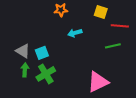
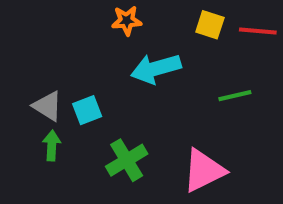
red line: (120, 26) -> (258, 31), moved
cyan arrow: (75, 33) -> (156, 69), size x1.6
green cross: (46, 74) -> (127, 160), moved

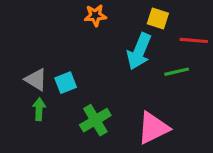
red line: (258, 31) -> (194, 40), moved
cyan arrow: (156, 69) -> (139, 51), moved, turned -51

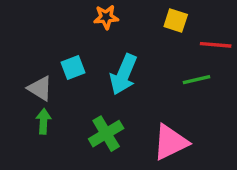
cyan arrow: (139, 51) -> (123, 74), moved
cyan square: (66, 83) -> (73, 67), moved

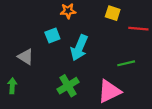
cyan square: (73, 67) -> (52, 35), moved
green line: (197, 80) -> (126, 63), moved
green arrow: (43, 121) -> (12, 86), moved

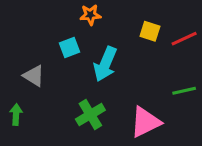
yellow square: (113, 13) -> (150, 31), moved
red line: (138, 29) -> (184, 39), turned -30
green line: (126, 63) -> (184, 91), moved

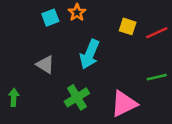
orange star: (90, 15) -> (77, 12), turned -30
cyan square: (70, 48) -> (50, 18), moved
gray triangle: (34, 76) -> (45, 64), moved

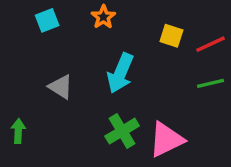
cyan square: (50, 18) -> (47, 20), moved
green line: (157, 77) -> (211, 83), moved
green cross: (77, 97) -> (122, 131), moved

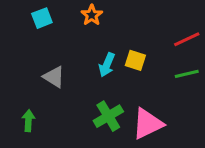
yellow square: (171, 36) -> (135, 60), moved
cyan arrow: (120, 73) -> (107, 65), size x0.7
green arrow: (18, 131) -> (28, 121), moved

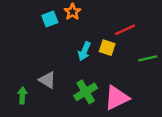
cyan square: (42, 18) -> (50, 19), moved
red line: (187, 39) -> (125, 30), moved
gray triangle: (54, 77) -> (47, 80), moved

